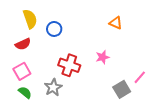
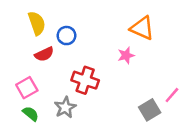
orange triangle: (116, 23) -> (142, 28), size x1.5
red semicircle: (23, 44) -> (44, 54), moved
pink star: (103, 57) -> (126, 55), moved

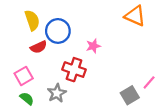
orange triangle: (142, 28) -> (135, 16), moved
blue circle: (67, 36) -> (58, 31), size x1.5
pink star: (126, 55) -> (93, 46), moved

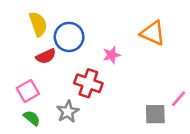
orange triangle: (135, 16) -> (153, 33), moved
gray square: (130, 95) -> (155, 114), turned 30

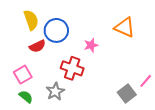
gray square: (155, 114) -> (127, 94), turned -36

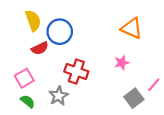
pink star: (91, 45) -> (122, 63), moved

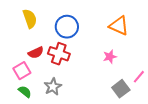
blue circle: (60, 32) -> (67, 27), moved
red semicircle: (40, 48) -> (36, 53), moved
red cross: (76, 71) -> (59, 54), moved

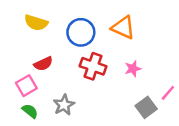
yellow semicircle: (30, 19) -> (36, 23), turned 126
orange triangle: (119, 26) -> (123, 27), moved
red cross: (59, 54) -> (93, 66), moved

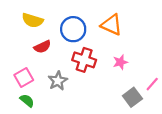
red semicircle: (43, 64) -> (42, 47), moved
gray star: (64, 105) -> (58, 81), moved

